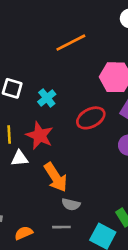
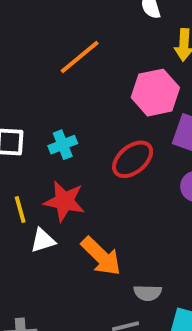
cyan cross: (47, 98) -> (63, 145), turned 30
gray semicircle: (71, 204) -> (148, 293), moved

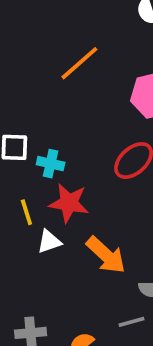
cyan cross: (63, 145) -> (51, 164), moved, turned 36

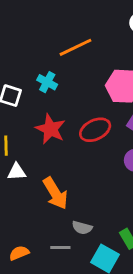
cyan cross: (51, 164) -> (47, 82), moved
red star: (69, 203) -> (50, 129), moved

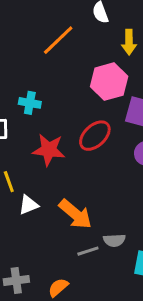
orange line: (75, 47) -> (58, 40), moved
gray line: (60, 248) -> (88, 251), moved

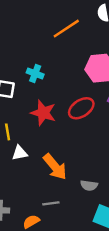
gray semicircle: (114, 240) -> (89, 185), moved
gray line: (88, 251) -> (51, 203), moved

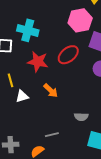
cyan cross: (35, 74) -> (28, 30), size x1.5
orange arrow: (55, 167) -> (51, 91), moved, size x0.7

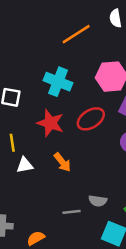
cyan cross: (28, 30) -> (58, 82), moved
gray line: (52, 135) -> (71, 212), moved

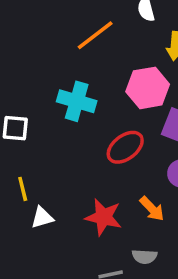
red star: (50, 123) -> (103, 217), moved
orange arrow: (62, 162) -> (152, 209), moved

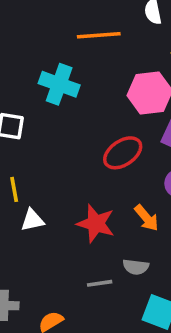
orange line: (95, 35) -> (99, 35), turned 30
cyan cross: (77, 101) -> (59, 84), moved

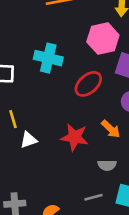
cyan cross: (59, 84) -> (48, 58), moved
gray line: (100, 283) -> (93, 197), moved

